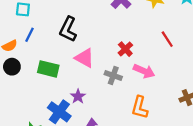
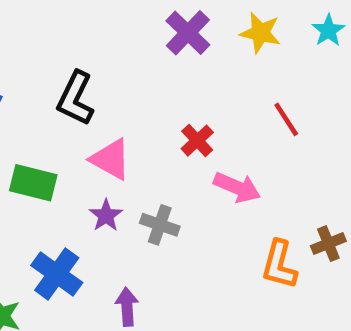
gray cross: (113, 75) -> (160, 225), moved
purple star: (78, 96) -> (106, 215), moved
orange L-shape: (140, 107) -> (279, 265), moved

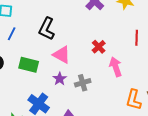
red line: (286, 119) -> (137, 38), turned 35
pink arrow: (237, 187) -> (116, 67), turned -132
gray cross: (160, 225) -> (83, 83), turned -35

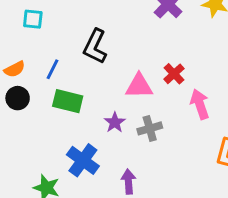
blue line: (12, 34) -> (53, 69), moved
pink triangle: (62, 55) -> (139, 86), moved, turned -30

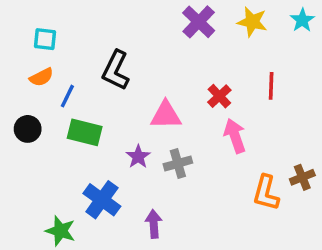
orange semicircle: (15, 69) -> (41, 77), moved
red cross: (174, 74) -> (219, 96), moved

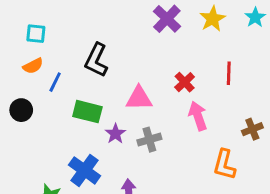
yellow star: (252, 22) -> (213, 19), turned 30
green rectangle: (85, 132) -> (87, 112), moved
brown cross: (302, 177) -> (252, 129), moved

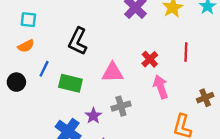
blue line: (55, 82) -> (44, 69), moved
purple star: (115, 134) -> (93, 116), moved

